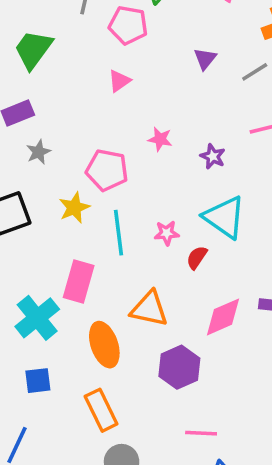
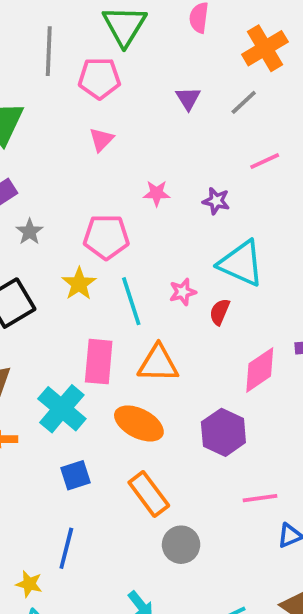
orange triangle: (149, 309) -> (158, 364), moved
orange ellipse: (104, 345) -> (139, 423), turned -33

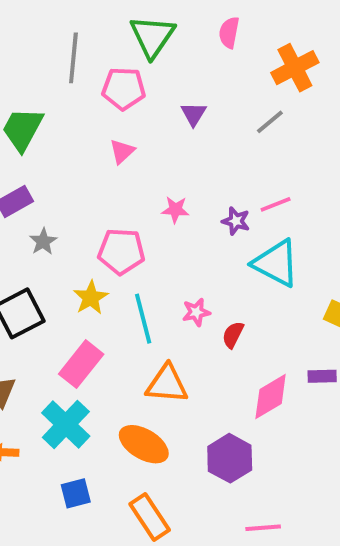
purple triangle: (188, 98) -> (194, 114), moved
pink line: (265, 161) -> (276, 204), moved
cyan triangle: (241, 263) -> (276, 263), moved
pink rectangle: (99, 362) -> (81, 364), moved, turned 30

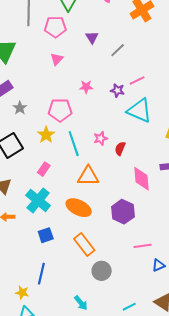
gray line: (270, 122) -> (118, 50), moved
pink rectangle: (81, 364) -> (44, 169), size x0.6
pink diamond: (271, 397) -> (142, 179), turned -60

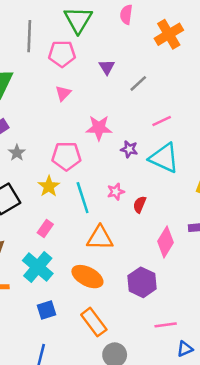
pink star: (86, 87) -> (99, 128), size x1.5
purple star: (117, 90) -> (129, 149), moved
pink diamond: (142, 179) -> (165, 242), turned 35

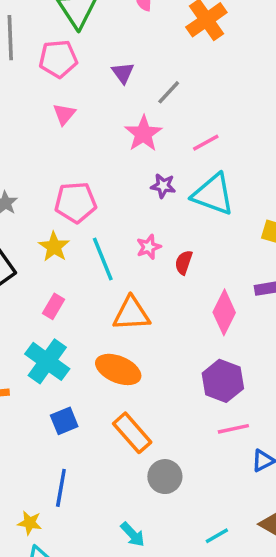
pink star: (99, 128) -> (143, 134), moved, turned -30
purple hexagon: (142, 282) -> (223, 381), moved

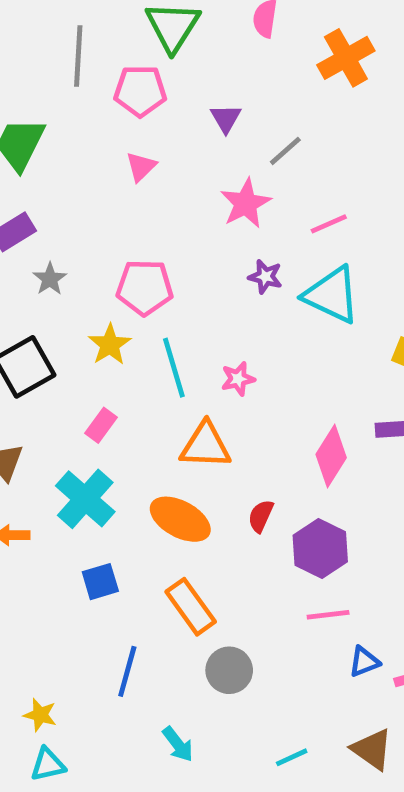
pink star: (149, 247) -> (238, 379), moved
red semicircle: (184, 262) -> (261, 516), moved
blue line: (61, 488) -> (127, 671), moved

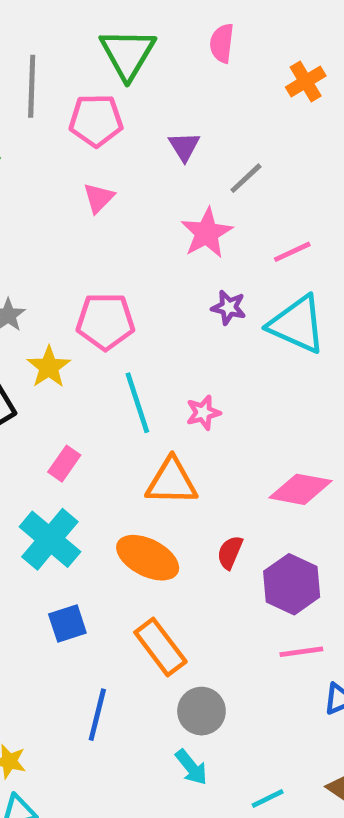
orange cross: (346, 58) -> (306, 82), size x0.7
yellow star: (110, 345) -> (49, 367), moved
pink diamond: (331, 456) -> (300, 489), turned 70
cyan arrow: (178, 744) -> (191, 767), moved

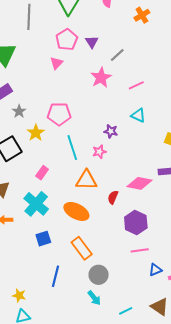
pink pentagon: (96, 120) -> (67, 40), moved, turned -30
purple star: (229, 307) -> (111, 131), moved
cyan triangle: (297, 324) -> (138, 115), size x0.6
red semicircle: (230, 552) -> (113, 197), moved

